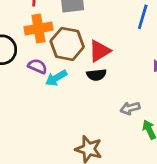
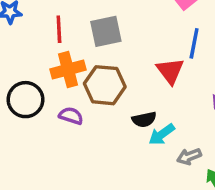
red triangle: (100, 51) -> (170, 71), moved, turned -30
cyan arrow: (56, 78) -> (162, 134), moved

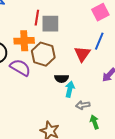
red line: (59, 29) -> (37, 18), moved
purple semicircle: (71, 116) -> (20, 68), size x1.5
cyan arrow: (162, 134) -> (70, 89), turned 126

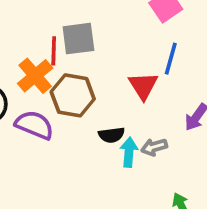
red line: (37, 18) -> (54, 51), moved
orange cross: (24, 41) -> (35, 76), turned -30
gray arrow: (83, 105) -> (154, 147), moved

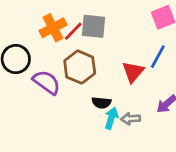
red line: (54, 51) -> (73, 31), turned 30
orange cross: (35, 76) -> (53, 28), moved

